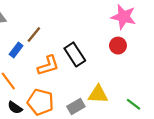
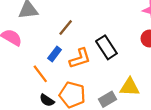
blue rectangle: (16, 50) -> (55, 54), moved

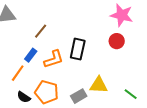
black rectangle: (106, 47) -> (78, 49), turned 45
orange line: (40, 74) -> (18, 73), turned 72

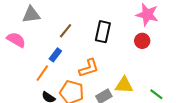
black rectangle: (78, 49) -> (103, 32), moved
orange L-shape: (54, 59) -> (89, 68), moved

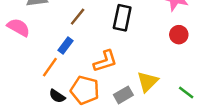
red circle: (142, 41) -> (179, 35), moved
yellow triangle: (124, 85) -> (147, 82), turned -48

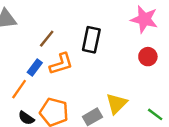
orange L-shape: (105, 61) -> (61, 64), moved

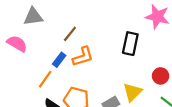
black rectangle: (91, 40) -> (130, 44), moved
red circle: (148, 57) -> (161, 76), moved

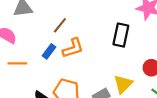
orange line: (45, 79) -> (17, 63), moved, turned 54

